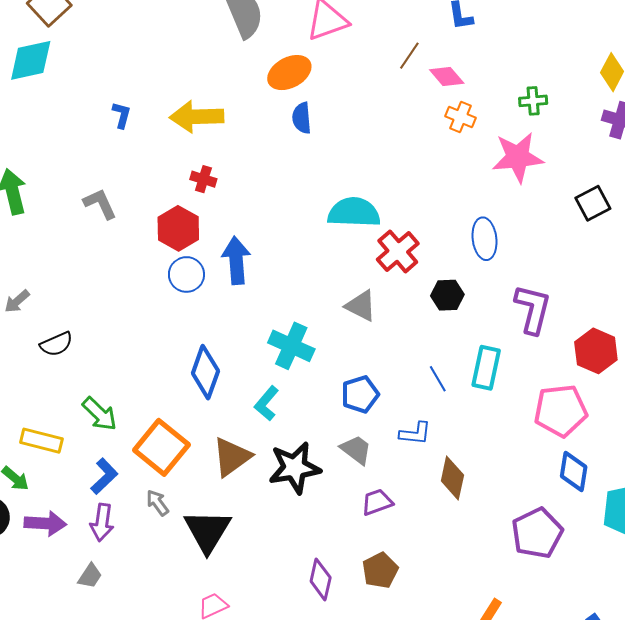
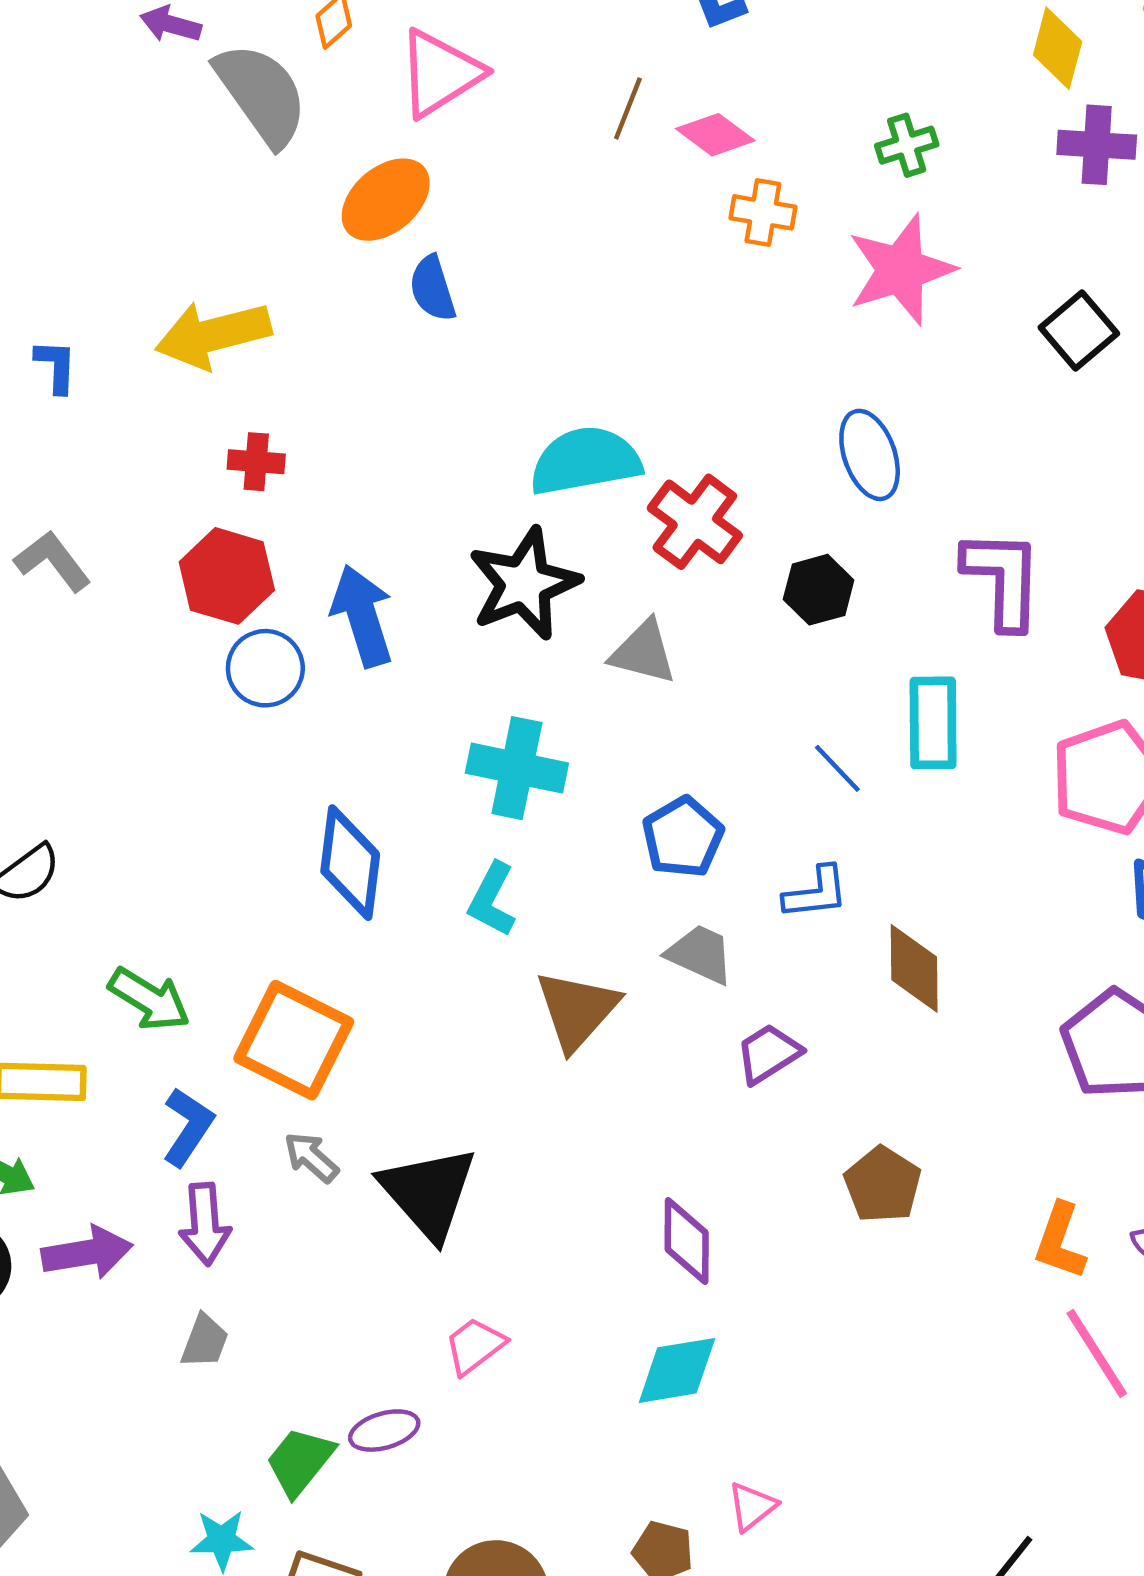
brown triangle: (232, 457) -> (577, 1010), moved
black star: (295, 468) -> (524, 584), moved
brown pentagon: (380, 570) -> (883, 1185), moved

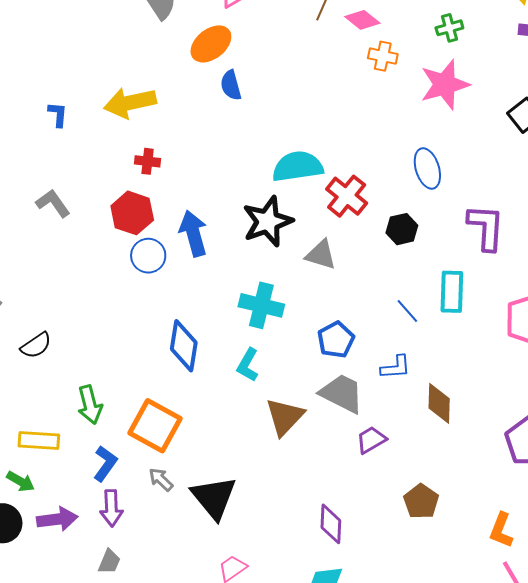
gray trapezoid: (700, 954) -> (342, 393), size x1.4
green arrow: (149, 999) -> (90, 405), turned 42

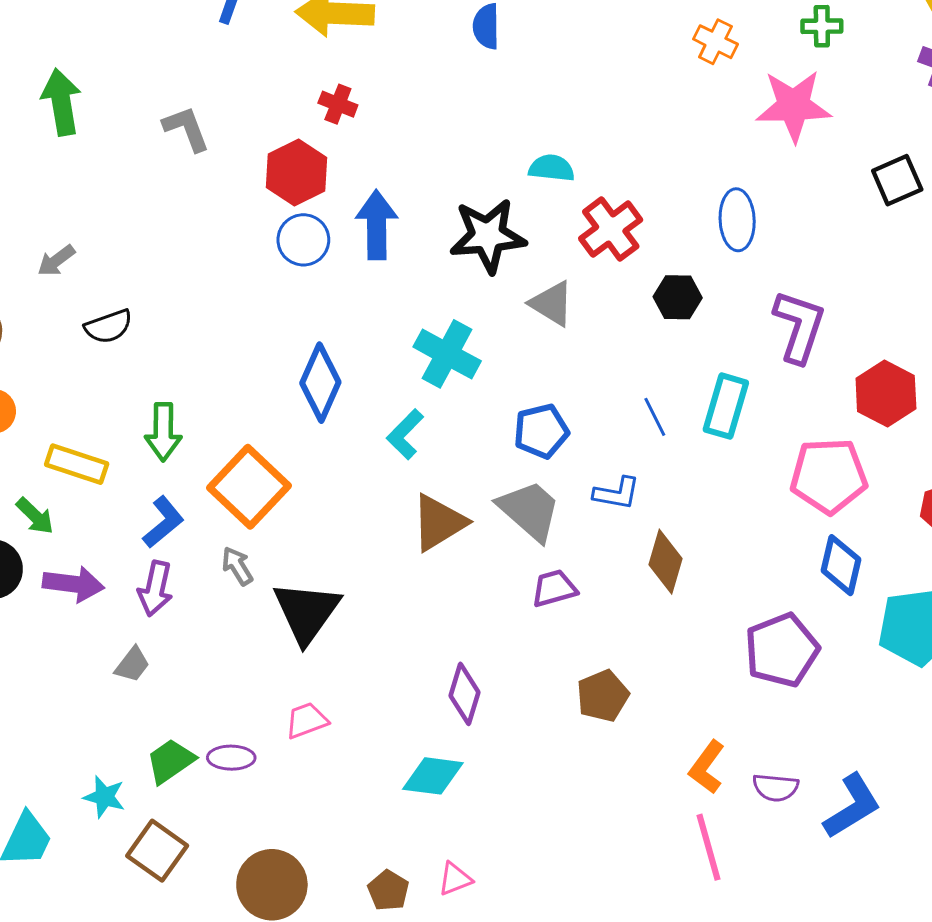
cyan semicircle: (298, 166) -> (552, 168), size x0.6

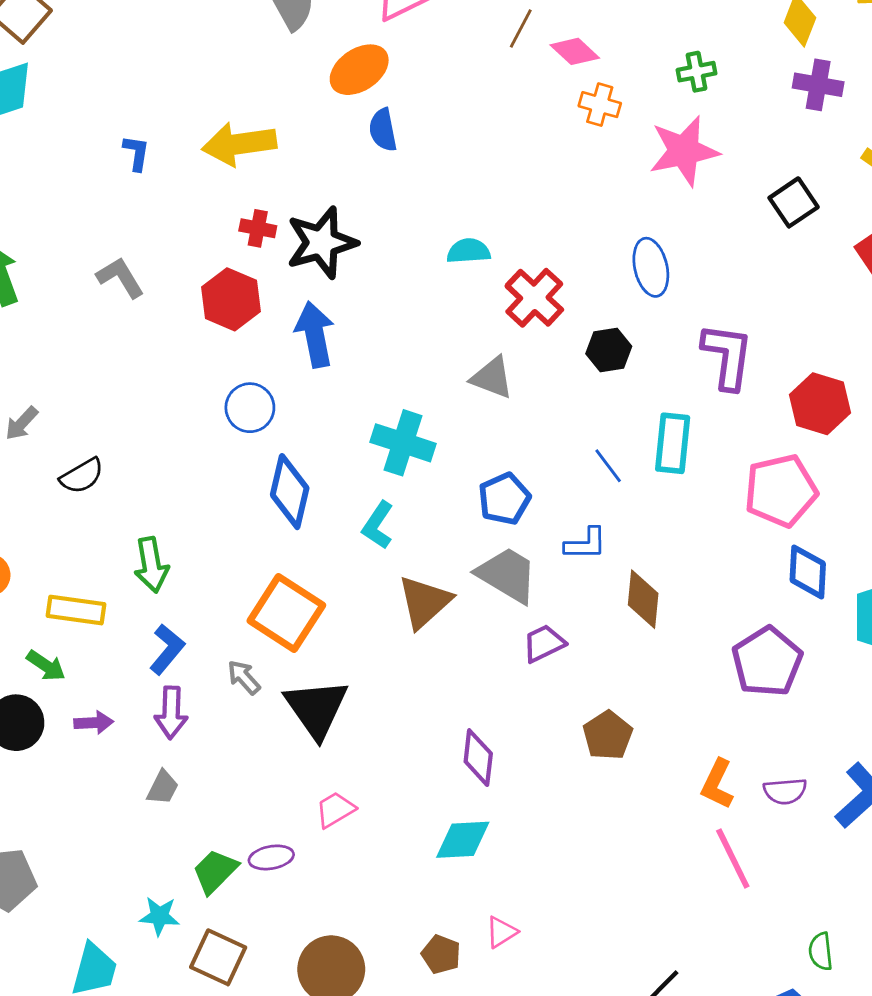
black star: (488, 236) -> (322, 243), moved
blue circle: (303, 240) -> (250, 408), moved
orange square: (249, 487) -> (286, 613), moved
purple arrow: (73, 584) -> (94, 723), size x0.7

